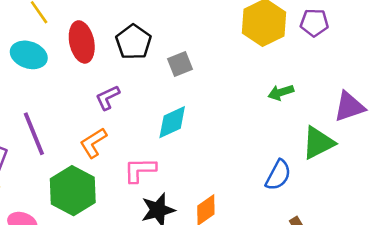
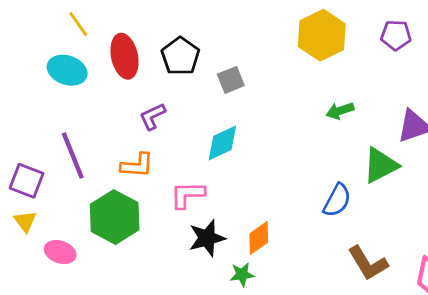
purple pentagon: (314, 23) -> (396, 35), moved
orange L-shape: (93, 143) -> (137, 165), turned -144

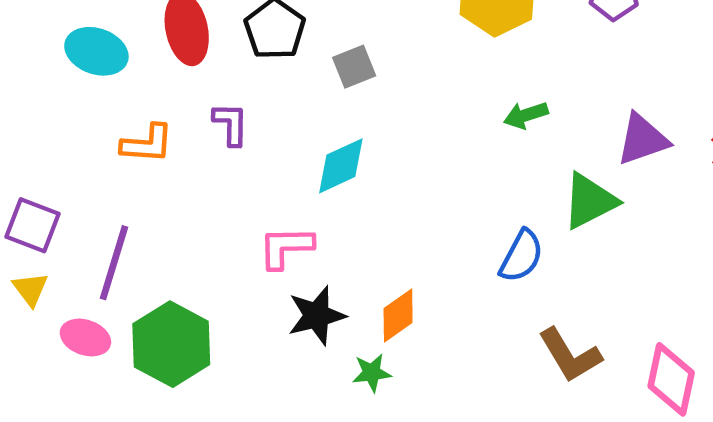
purple L-shape: (152, 116) -> (231, 124), turned 116
purple line: (73, 156) -> (114, 263), moved, turned 39
orange L-shape: (137, 165) -> (147, 144), moved
green hexagon: (115, 217) -> (171, 344), moved

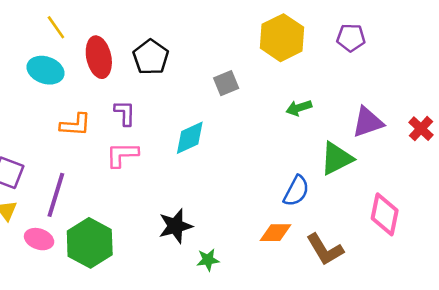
gray square: (354, 67) -> (226, 83), moved
pink L-shape: (286, 247) -> (122, 155), moved
orange diamond: (398, 316) -> (275, 233), moved, turned 36
pink diamond: (671, 379) -> (385, 214), moved

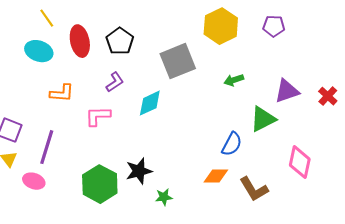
gray square: (226, 83) -> (178, 61), size x1.8
purple L-shape: (125, 113) -> (115, 82), moved, turned 55
green hexagon: (90, 243) -> (100, 184), moved

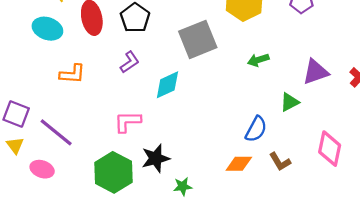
pink L-shape: (98, 116) -> (127, 122), moved
green triangle: (263, 119) -> (290, 102), size x0.7
purple line: (47, 147) -> (56, 132), turned -68
brown L-shape: (254, 189) -> (280, 162), moved, size x0.7

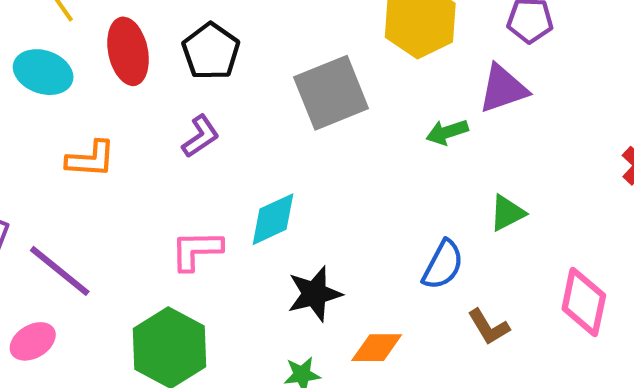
purple triangle: (316, 72) -> (503, 89), moved
cyan diamond: (167, 85) -> (273, 219), moved
black star: (156, 158) -> (314, 294), moved
orange diamond: (239, 164) -> (377, 348), moved
pink ellipse: (42, 169) -> (33, 341), turned -50

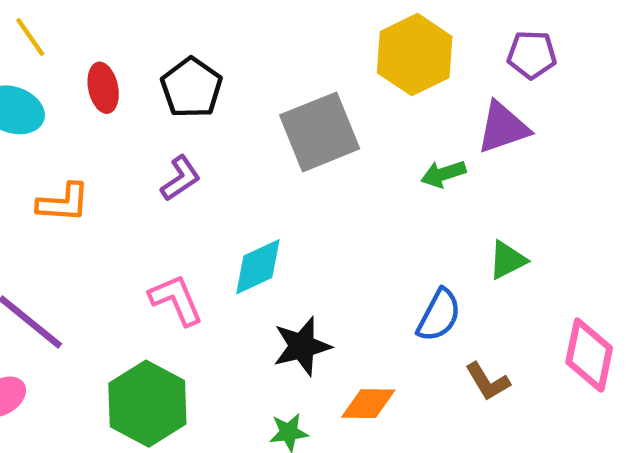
red ellipse: (128, 51) -> (103, 88), size x0.7
pink L-shape: (196, 250) -> (176, 300), turned 68

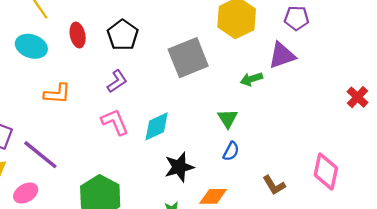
green triangle: (507, 260) -> (228, 119), moved, turned -35
pink L-shape: (176, 300) -> (115, 122), moved
blue semicircle: (439, 315) -> (231, 151), moved, size x0.7

